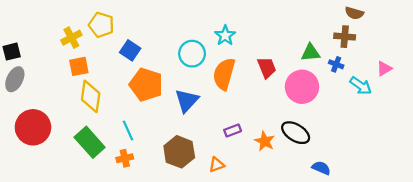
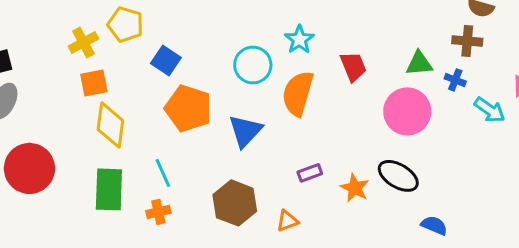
red trapezoid: (267, 68) -> (353, 66), moved
green rectangle: (90, 142) -> (109, 189), turned 44

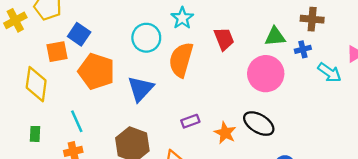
blue cross: (455, 80) -> (303, 49), turned -35
orange square: (94, 83) -> (57, 52), moved
green rectangle: (109, 189) -> (35, 134), size x0.5

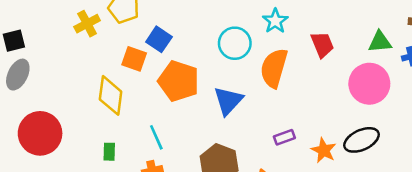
orange square: (57, 52) -> (134, 59), turned 30
black ellipse: (259, 124) -> (362, 140), turned -56

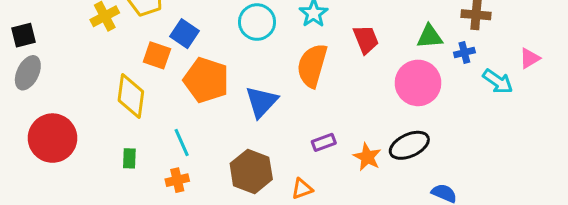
cyan circle: (235, 43) -> (257, 22), moved

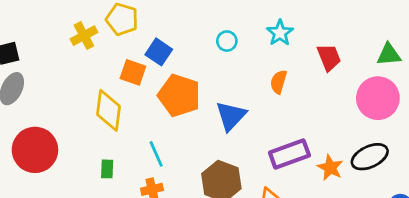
cyan circle: (257, 22) -> (227, 41), size x0.6
orange semicircle: (312, 66) -> (279, 82), size x0.6
purple rectangle: (324, 142) -> (289, 154), size x1.8

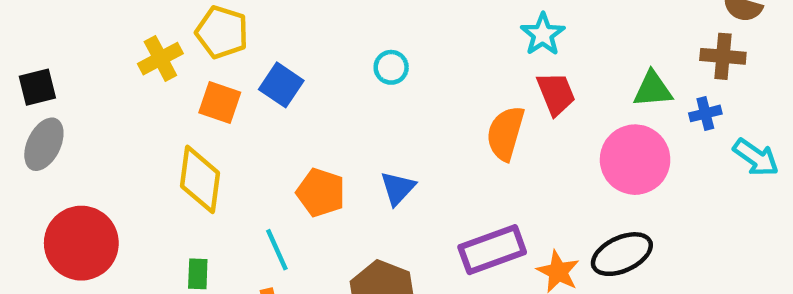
cyan star: (280, 33) -> (543, 34), moved
orange square: (133, 72) -> (220, 102), moved
orange semicircle: (279, 82) -> (505, 133), moved, size x1.4
orange pentagon: (179, 95) -> (321, 193), moved, size x0.7
blue triangle: (231, 116) -> (398, 188), size x0.7

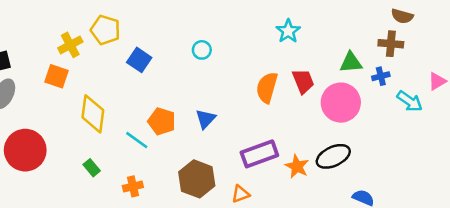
red trapezoid: (556, 94) -> (303, 81), moved
orange square: (220, 102) -> (57, 76), moved
cyan line: (277, 250) -> (137, 140), moved, turned -30
green rectangle: (198, 274) -> (92, 168), turned -42

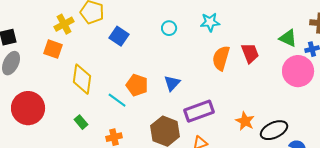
cyan star: (288, 31) -> (210, 22), moved, turned 30
green triangle: (351, 62) -> (288, 38), turned 30
pink circle: (341, 103) -> (298, 71), moved
purple rectangle: (259, 154) -> (199, 111), moved
black ellipse: (333, 156) -> (274, 130), moved

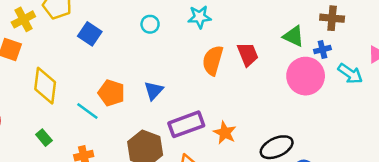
orange star: (245, 121) -> (225, 133), moved

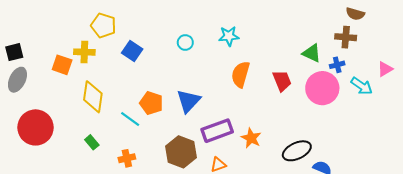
yellow cross: (23, 19) -> (84, 52), moved, turned 30
red trapezoid: (248, 54) -> (282, 81), moved
blue triangle: (154, 91) -> (188, 101), size x1.4

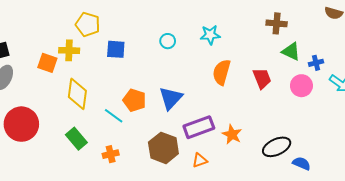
brown cross: (346, 37) -> (277, 23), moved
blue square: (132, 51) -> (116, 49), turned -30
pink circle: (322, 88) -> (301, 86), size x0.7
green rectangle: (92, 142) -> (76, 139), size x1.5

